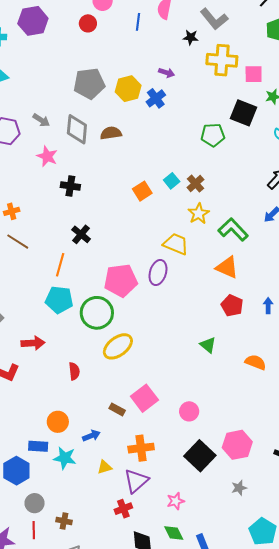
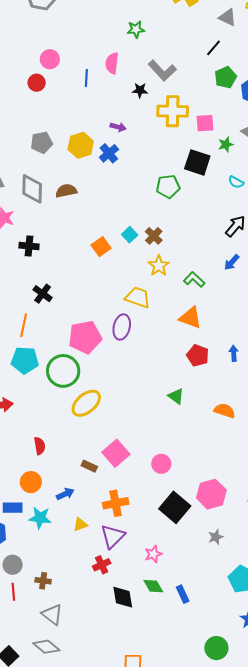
gray pentagon: (89, 84) -> (42, 143), size x0.7
green L-shape: (233, 230) -> (194, 280), size x0.7
red semicircle: (74, 371) -> (40, 446), moved

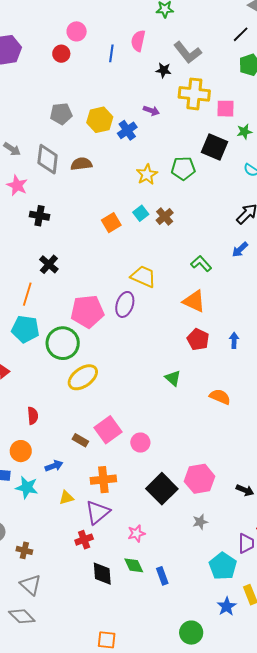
purple arrow: (118, 127) -> (151, 111), moved
yellow star: (159, 266) -> (147, 174), moved
pink circle: (161, 464) -> (140, 443), moved

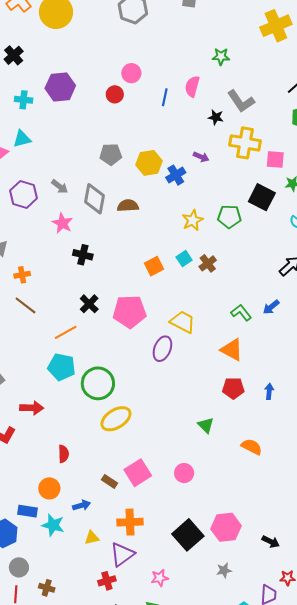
blue arrow: (240, 250) -> (271, 307), moved
orange line: (27, 294) -> (66, 332), turned 40
pink pentagon: (87, 311) -> (130, 312), moved
red pentagon: (198, 339) -> (233, 388), turned -30
pink circle: (140, 443) -> (184, 473), moved

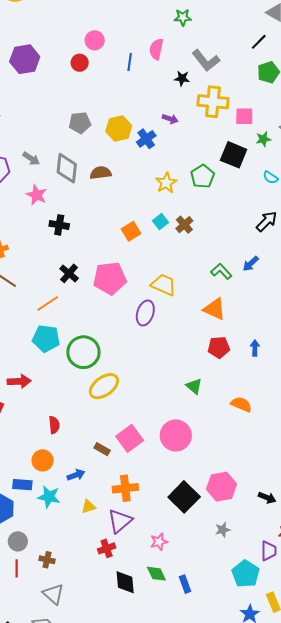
green pentagon: (229, 217) -> (203, 176), turned -30
pink circle: (184, 473) -> (176, 435), size x1.6

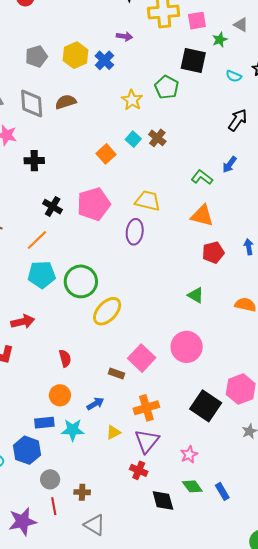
red cross: (107, 548) -> (139, 470), turned -36

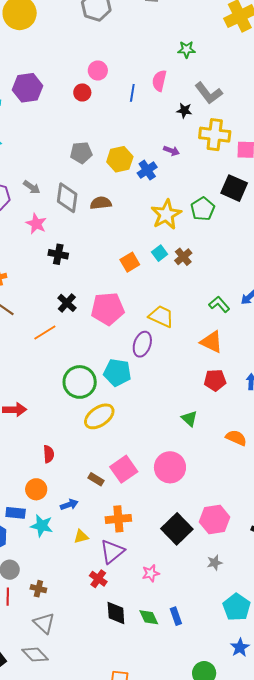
yellow star: (132, 100) -> (166, 214), size x1.4
cyan pentagon: (42, 275) -> (117, 373), moved
green diamond: (192, 486) -> (149, 617), moved

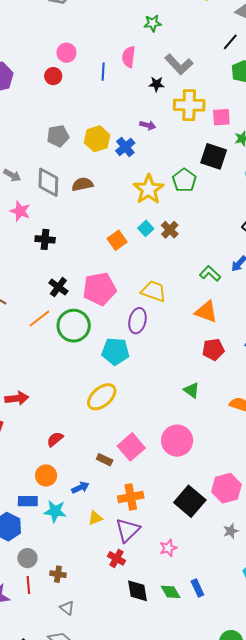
green circle: (80, 382) -> (74, 326), moved
red semicircle: (49, 454) -> (55, 439), turned -120
gray triangle: (44, 623) -> (67, 608), size x0.7

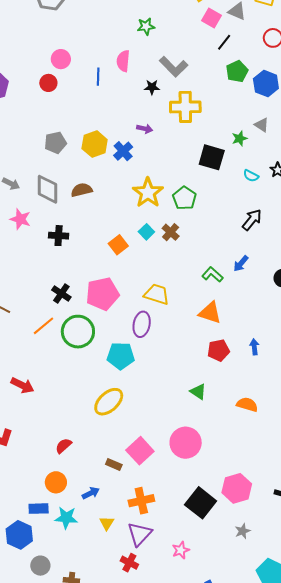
pink square: (221, 117) -> (211, 18), moved, turned 36
green pentagon: (184, 180) -> (184, 198), moved
black cross: (45, 239) -> (59, 236), moved
red arrow: (17, 398) -> (22, 385), moved, turned 35
yellow triangle: (95, 518) -> (107, 523), turned -35

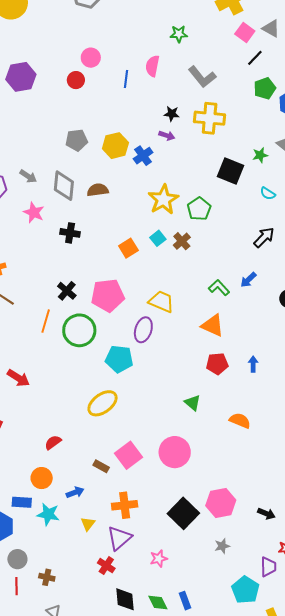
black star: (152, 87) -> (172, 114), moved
orange line: (44, 326) -> (46, 321), turned -40

